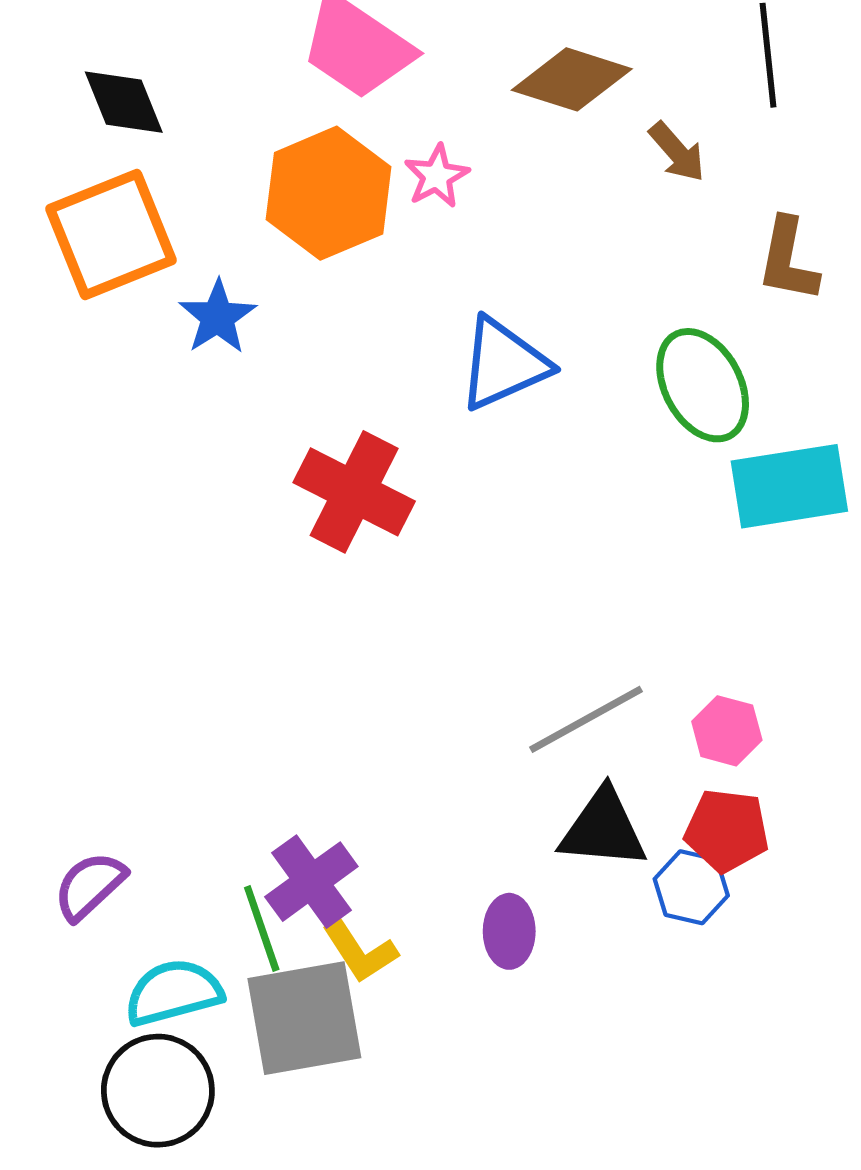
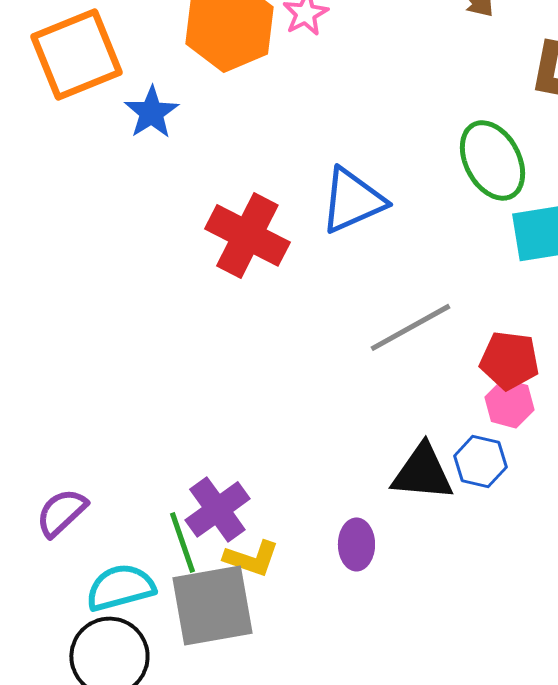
blue triangle: (503, 364) -> (352, 200), moved
gray line: (586, 719) -> (410, 327), moved
red pentagon: (727, 830) -> (509, 360), moved
blue hexagon: (691, 887) -> (480, 461), moved
yellow L-shape: (360, 951) -> (251, 558), turned -38

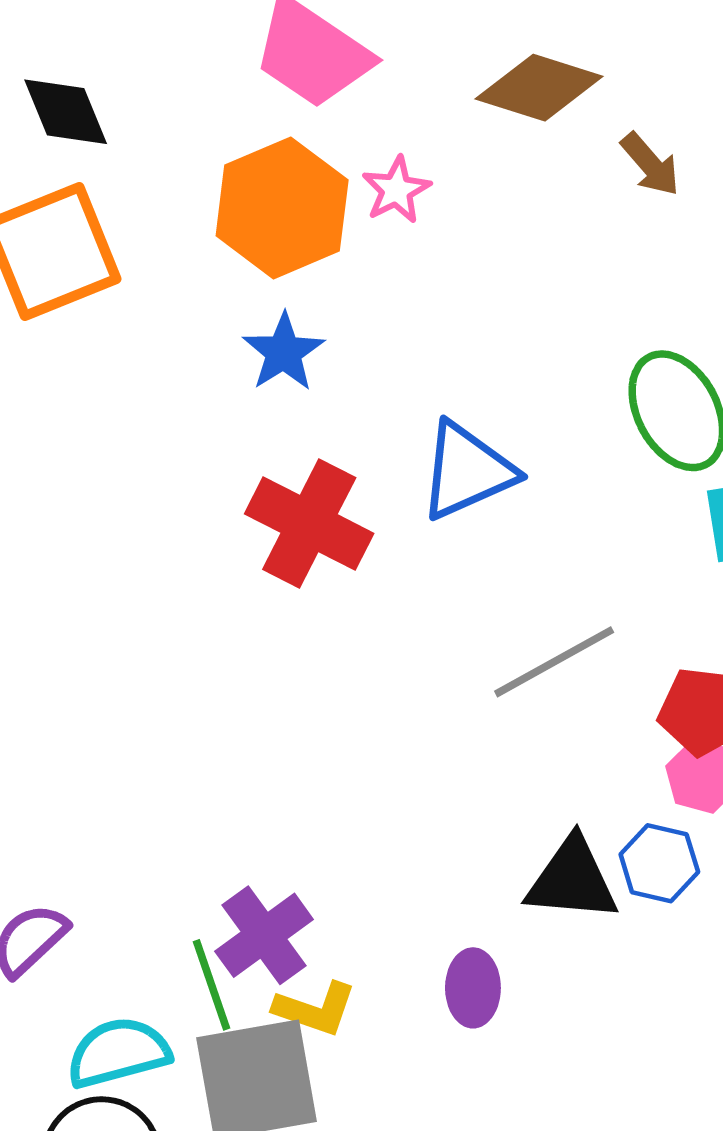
blue star: (151, 112) -> (284, 352), moved

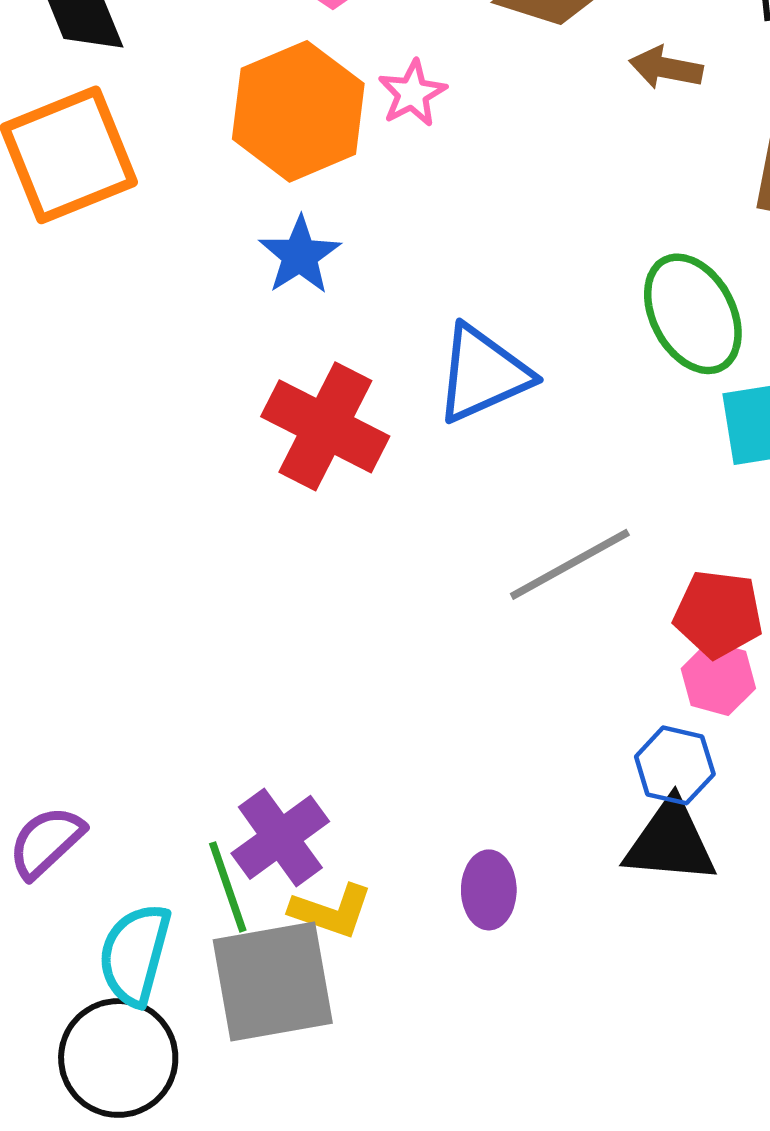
brown arrow: (650, 164) -> (666, 68), turned 142
black triangle: (572, 880) -> (670, 842), moved
cyan semicircle: (118, 1053) -> (135, 954), turned -60

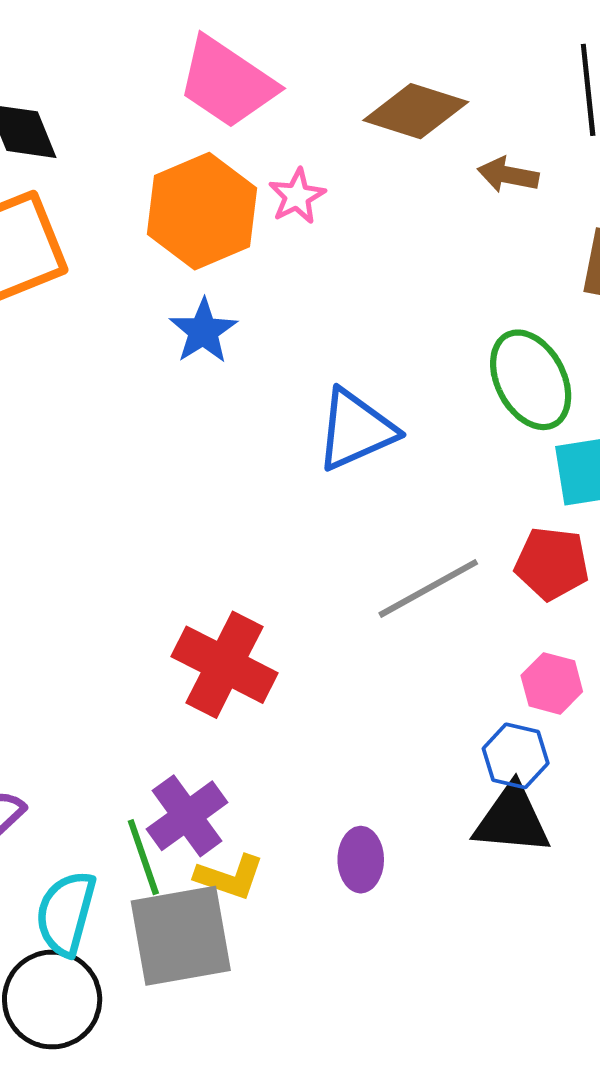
red cross: (325, 426) -> (225, 665), moved
red pentagon: (718, 614) -> (552, 563), moved

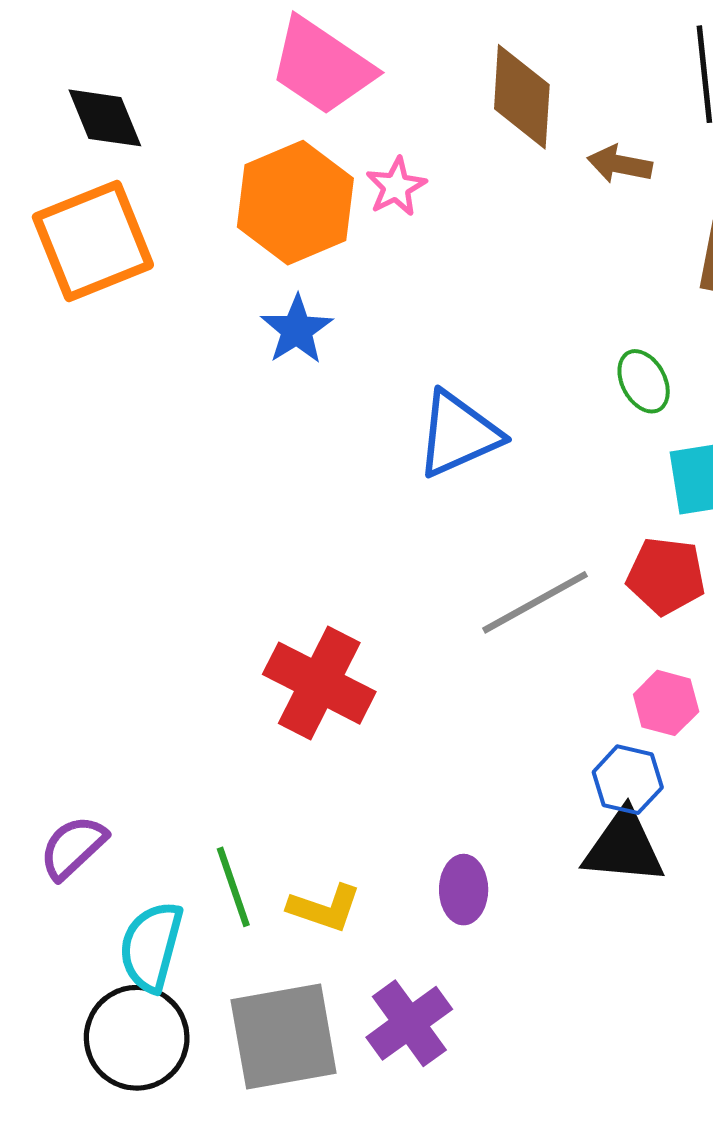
brown diamond: (416, 111) -> (522, 97), turned 76
green ellipse: (531, 380) -> (644, 381), size x0.6
purple cross: (187, 816) -> (409, 1023), moved
gray square: (181, 936) -> (284, 1036), moved

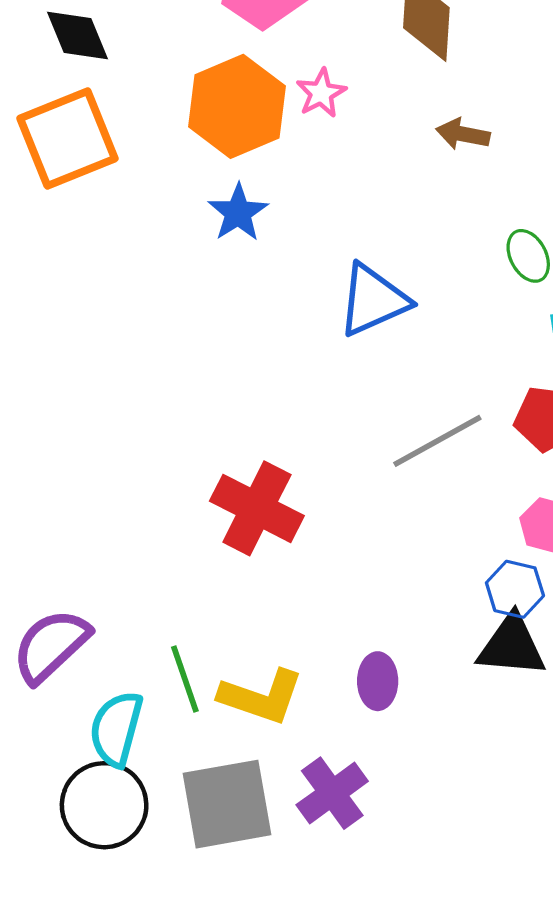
brown arrow: (620, 164) -> (463, 134), moved
purple semicircle: (73, 847) -> (51, 646), size x1.4
yellow L-shape: (325, 908) -> (261, 697), size x1.4

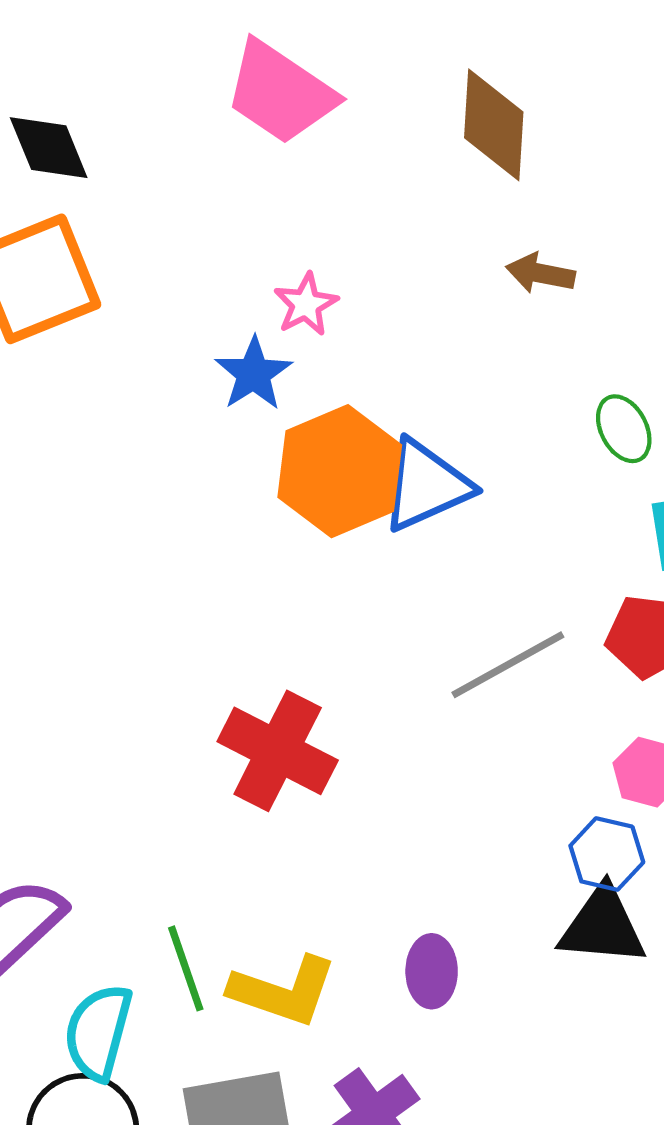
pink star: (321, 93) -> (306, 304), moved
orange hexagon: (237, 106) -> (340, 471), moved

